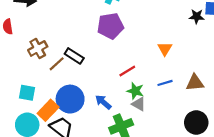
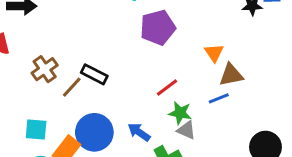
purple pentagon: (110, 26) -> (158, 27), moved
brown triangle: (195, 83) -> (231, 75), moved

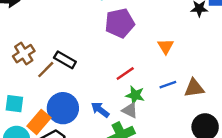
brown triangle: (231, 75) -> (194, 88), moved
gray triangle: (186, 130) -> (130, 110), moved

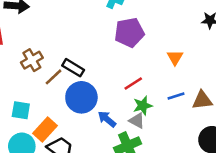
green star: (135, 95) -> (143, 106), turned -30
blue circle: (63, 108) -> (81, 97), moved

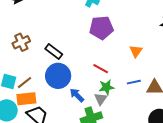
brown line: (53, 77) -> (25, 83), moved
red line: (133, 83) -> (101, 69), turned 56
gray triangle: (137, 121) -> (101, 99), turned 32
orange rectangle: (45, 129) -> (26, 99), turned 36

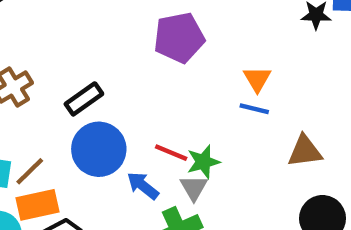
black rectangle: (54, 51) -> (84, 99), turned -66
red line: (101, 69) -> (171, 153), moved
blue line: (134, 82) -> (254, 109), moved, turned 32

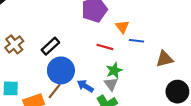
orange triangle: (257, 79) -> (122, 27), moved
red line: (171, 153) -> (105, 47), moved
brown line: (30, 171) -> (55, 91), moved

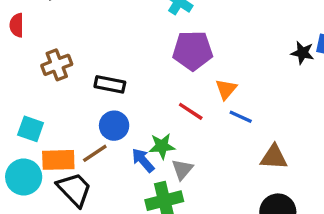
black rectangle: (50, 46) -> (110, 84), turned 36
blue circle: (61, 70) -> (114, 126), size x0.7
green star: (114, 70) -> (162, 146), moved

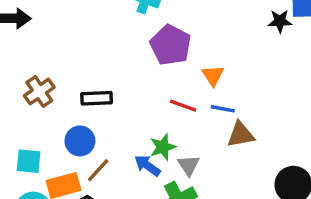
purple pentagon: (193, 51) -> (171, 45), turned -30
blue line: (241, 117) -> (223, 109), moved
blue circle: (114, 126) -> (80, 141), moved
brown triangle: (274, 157) -> (241, 135), moved

